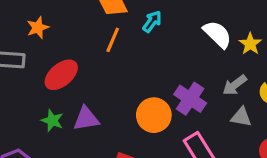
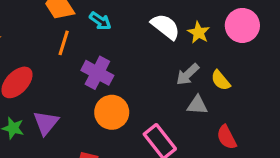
cyan arrow: (152, 22) -> (100, 21), turned 95
purple cross: (190, 99) -> (97, 73), moved
purple triangle: (86, 119) -> (46, 123), turned -36

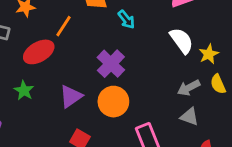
orange line: (64, 43) -> (64, 26), moved
yellow semicircle: (221, 80) -> (218, 84), moved
purple triangle: (46, 123) -> (71, 96), moved

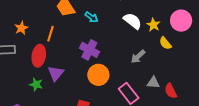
red ellipse: (39, 52) -> (39, 56), turned -35
gray arrow: (189, 88) -> (138, 57), moved
purple triangle: (71, 96) -> (56, 73), moved
gray triangle: (190, 117) -> (153, 83), moved

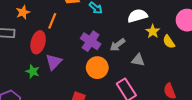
white semicircle: (133, 21) -> (137, 16), turned -60
yellow star: (153, 25) -> (153, 31), moved
gray arrow: (138, 57) -> (118, 45), moved
gray triangle: (153, 83) -> (138, 60), moved

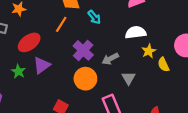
orange line: (52, 21) -> (61, 24), moved
red ellipse: (38, 42) -> (29, 42), turned 30
gray triangle: (138, 60) -> (129, 78), turned 40

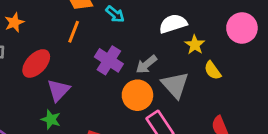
yellow semicircle: (163, 65) -> (213, 70), moved
green star: (18, 71) -> (51, 119), moved
gray triangle: (129, 78) -> (175, 85), size x1.5
orange circle: (85, 79) -> (137, 95), moved

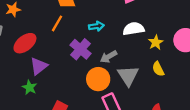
cyan arrow: (115, 14) -> (96, 26), moved, turned -56
yellow star: (195, 45) -> (156, 42), moved

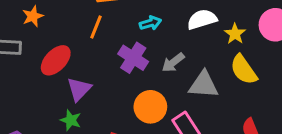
yellow semicircle: (158, 69) -> (244, 70), size x1.5
gray triangle: (128, 76) -> (204, 85), turned -45
orange circle: (98, 79) -> (150, 107), moved

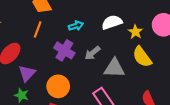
orange circle: (150, 107) -> (58, 86), moved

